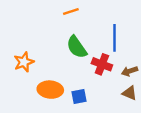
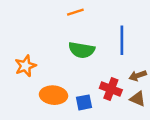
green semicircle: (77, 47) -> (82, 50), turned -45
red cross: (102, 64) -> (111, 89), moved

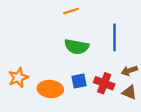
orange star: (25, 66) -> (18, 78), moved
blue square: (84, 102) -> (79, 81), moved

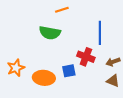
green semicircle: (77, 47) -> (50, 33), moved
red cross: (104, 83) -> (86, 57), moved

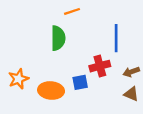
green semicircle: (50, 33) -> (58, 38), turned -100
red cross: (86, 57) -> (100, 66), turned -36

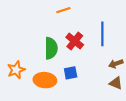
green semicircle: (58, 38) -> (51, 48), moved
red cross: (100, 66) -> (75, 41), moved, turned -36

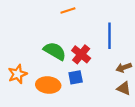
red cross: (75, 41) -> (81, 54), moved
green semicircle: (51, 48) -> (55, 51), turned -60

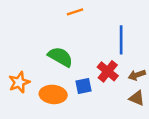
red cross: (81, 54) -> (108, 71), moved

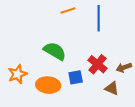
blue line: (121, 40) -> (99, 18), moved
brown triangle: (137, 98) -> (112, 88), moved

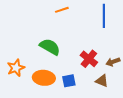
blue line: (99, 18) -> (104, 16), moved
blue square: (76, 77) -> (69, 81), moved

